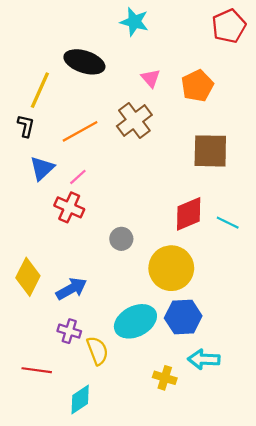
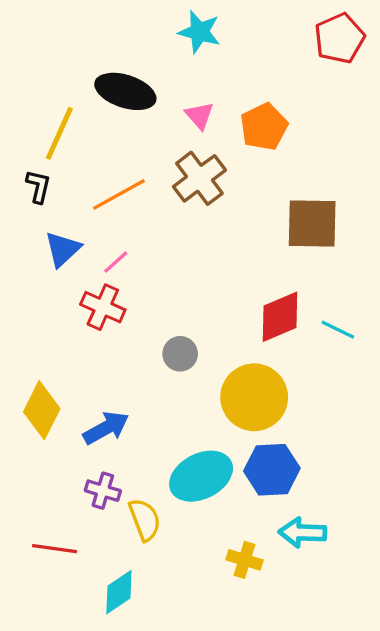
pink triangle: (151, 78) -> (199, 116), moved
orange pentagon: (197, 86) -> (264, 127), moved

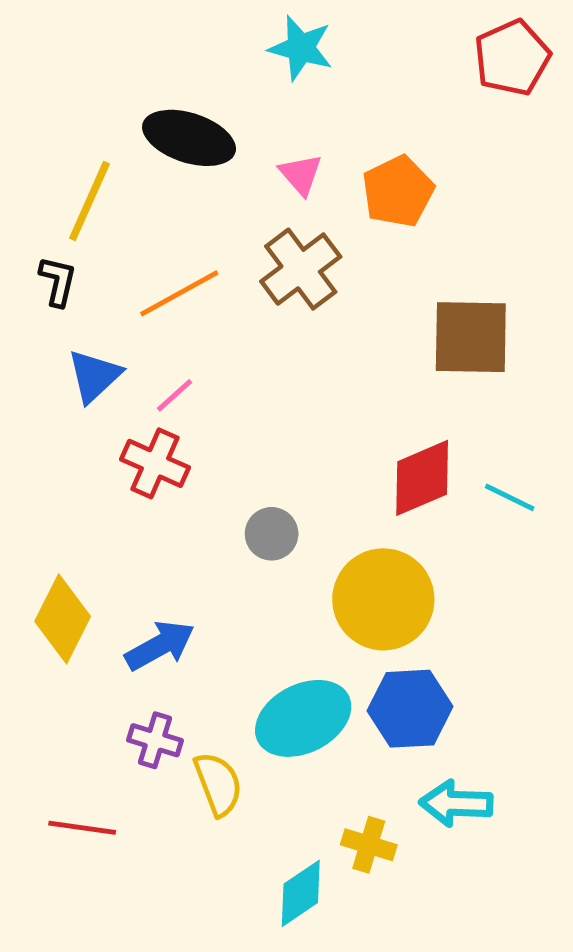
cyan diamond: (119, 592) -> (301, 893), moved

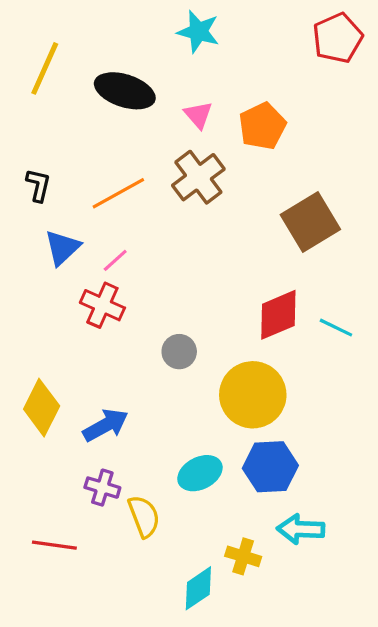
yellow line: (89, 201) -> (45, 68), moved
brown square: (471, 337) -> (310, 222), turned -32
cyan ellipse: (303, 718) -> (200, 473), size x0.7

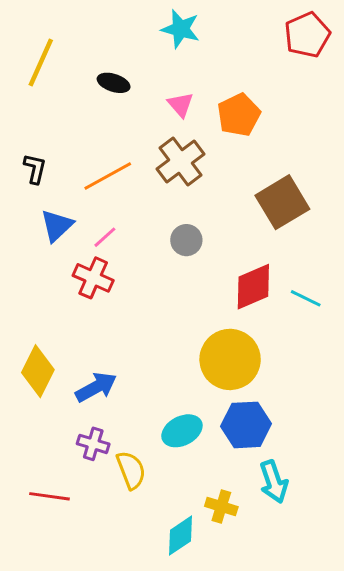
black ellipse: (125, 91) -> (114, 83), size x0.6
gray circle: (179, 352) -> (186, 240), moved
cyan arrow: (301, 529) -> (274, 482), turned -111

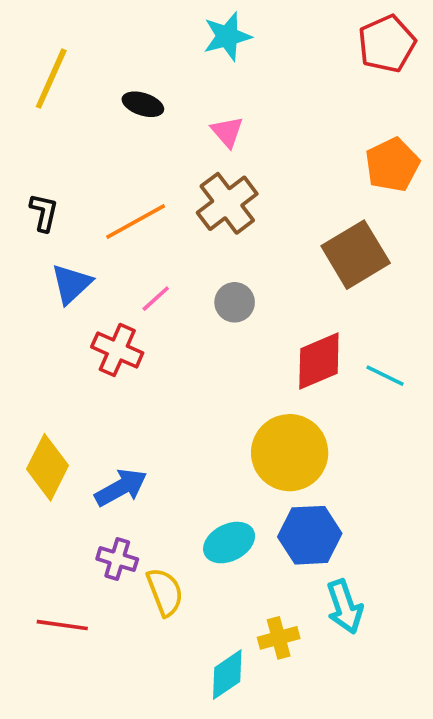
cyan star: (181, 29) -> (227, 36), turned -30
orange pentagon: (239, 115) -> (392, 165), moved
pink line: (105, 237) -> (156, 299), moved
yellow cross: (221, 507) -> (279, 638), turned -32

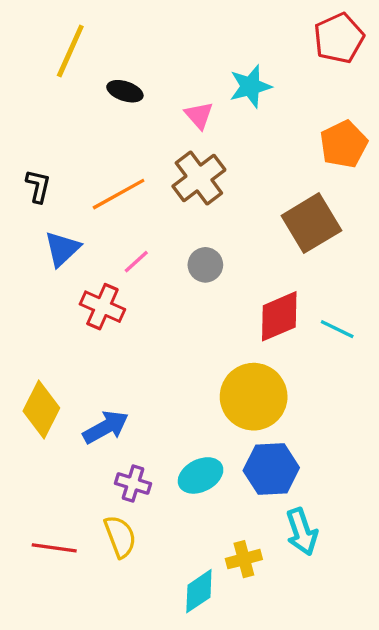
cyan star: (227, 36) -> (250, 86), moved
yellow line: (51, 79) -> (70, 51), moved
purple cross: (117, 559) -> (133, 483), moved
yellow semicircle: (165, 592) -> (120, 537), moved

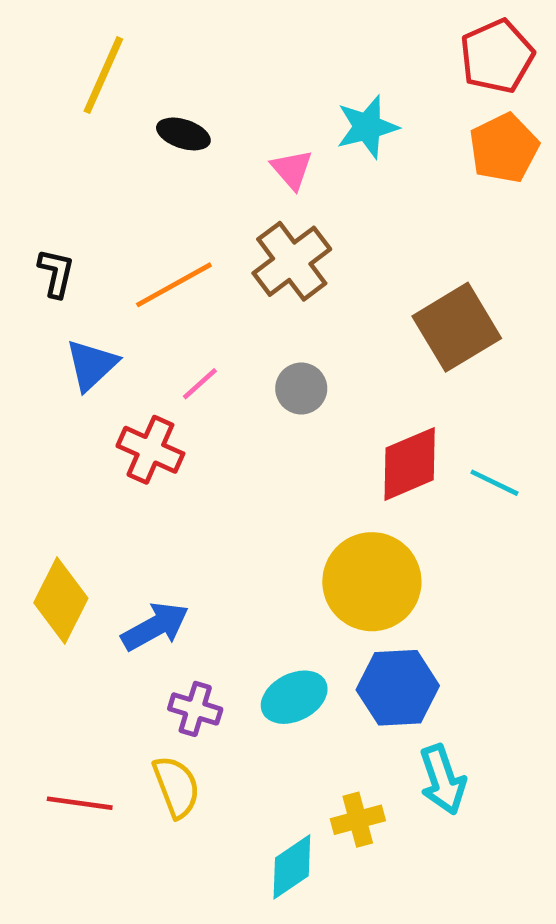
orange pentagon: (344, 144) -> (504, 148), moved

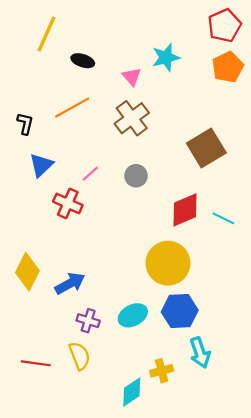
orange line: (174, 285) -> (72, 108), moved

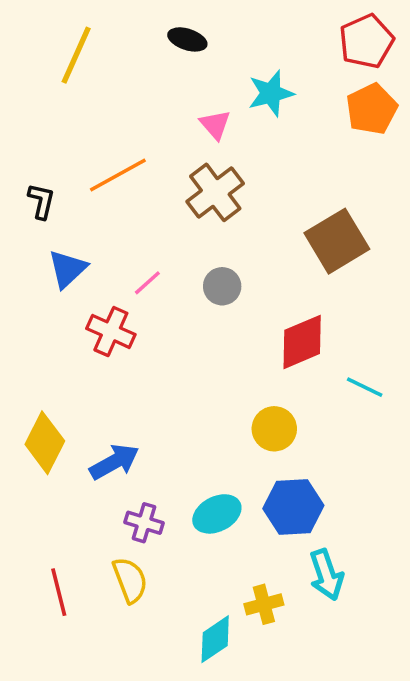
black ellipse: (83, 61) -> (187, 39), moved
cyan line: (223, 218) -> (365, 387), moved
yellow circle: (168, 263) -> (274, 429), size x0.6
red line: (36, 363) -> (59, 592), turned 68

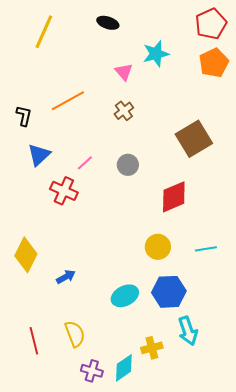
brown cross: (215, 192) -> (124, 111), size x0.6
cyan line: (365, 387) -> (206, 249), moved, turned -35
blue arrow: (114, 462) -> (66, 277), moved, size x0.7
purple cross: (144, 523) -> (92, 371), moved

